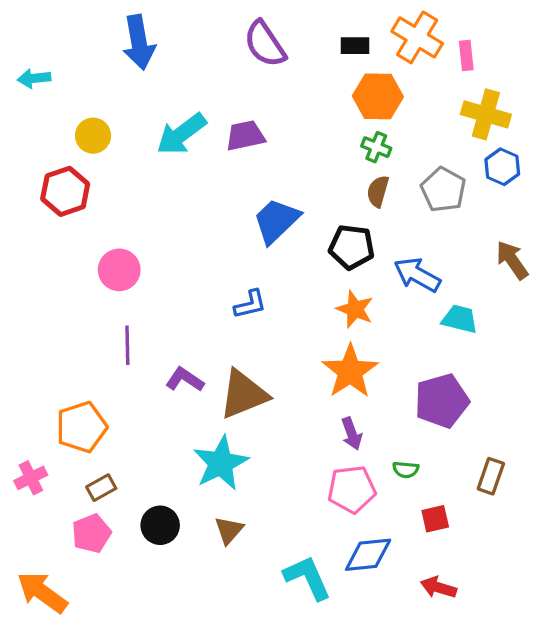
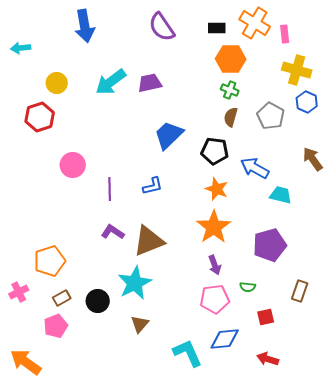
purple line: (127, 345) -> (110, 189), moved
black circle: (160, 525) -> (98, 301), moved

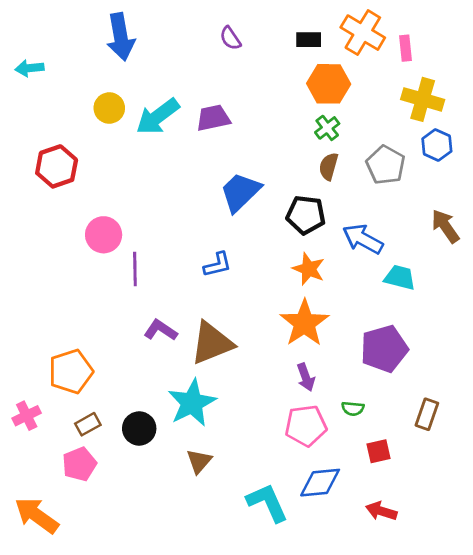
purple semicircle: (162, 27) -> (230, 38), size x0.6
yellow circle: (57, 83) -> (109, 108), moved
green cross: (230, 90) -> (327, 128), turned 30
purple line: (110, 189) -> (135, 269), moved

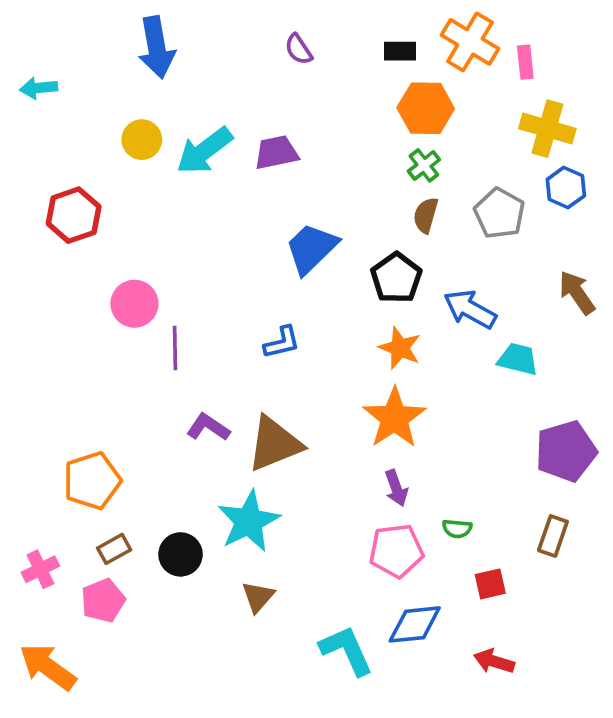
black pentagon: (306, 215) -> (396, 278), turned 30
purple pentagon: (384, 349) -> (566, 451), moved
pink cross: (27, 416) -> (40, 569), moved

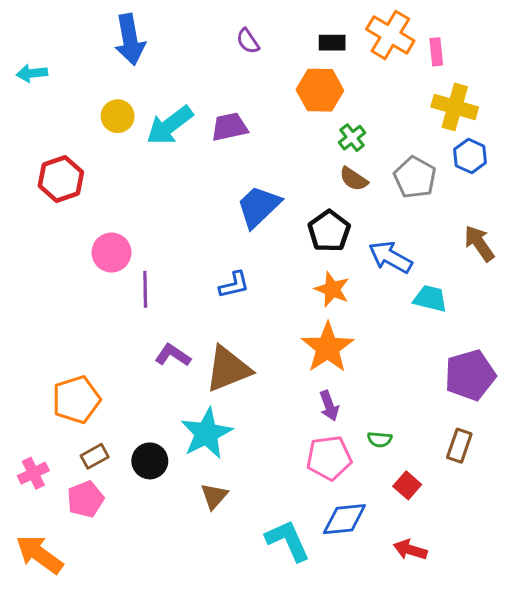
orange hexagon: (426, 108) -> (320, 90), moved
brown semicircle: (426, 215) -> (354, 179), turned -72
red square: (490, 584) -> (407, 485), turned -36

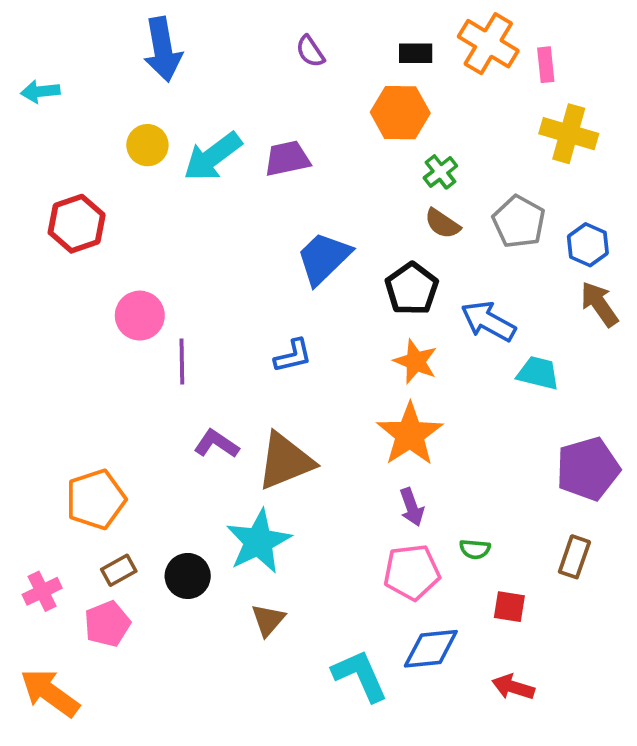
blue hexagon: (470, 156) -> (588, 245), moved
red square: (407, 485) -> (509, 607), turned -32

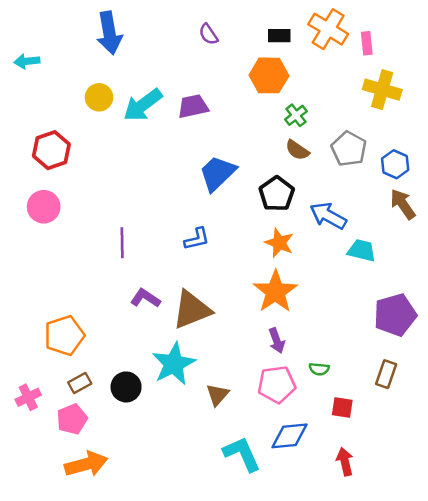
pink circle: (140, 316) -> (44, 207), moved
brown triangle: (268, 620) -> (217, 395), moved
red arrow: (513, 687) -> (345, 462), turned 60
orange arrow: (50, 693) -> (86, 464), moved, turned 129

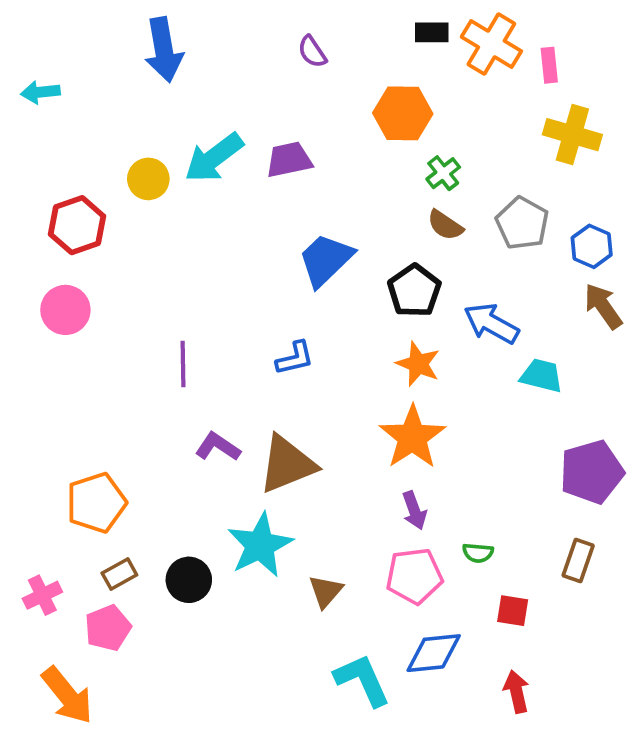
black rectangle: (279, 36) -> (432, 32), moved
yellow circle: (99, 97) -> (148, 179), moved
orange arrow: (86, 464) -> (67, 695), moved, turned 66

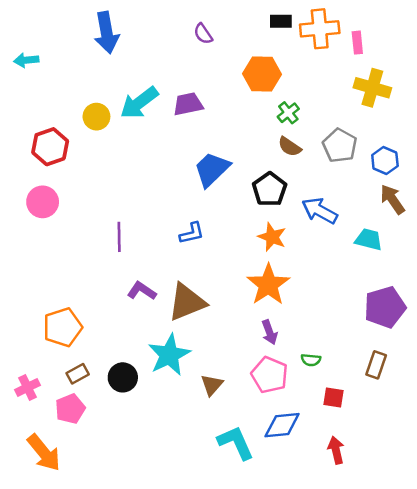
orange cross: (491, 44) -> (320, 29), turned -36
cyan trapezoid: (542, 376) -> (369, 239), moved
pink pentagon: (414, 576) -> (270, 375), turned 30

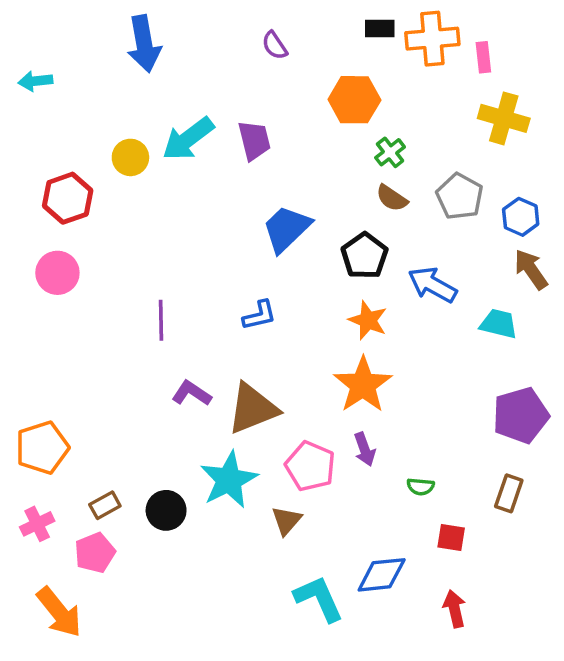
purple trapezoid: (188, 104) -> (254, 140), turned 88
orange pentagon: (63, 327) -> (42, 448), moved
pink pentagon: (270, 375) -> (310, 466), moved

